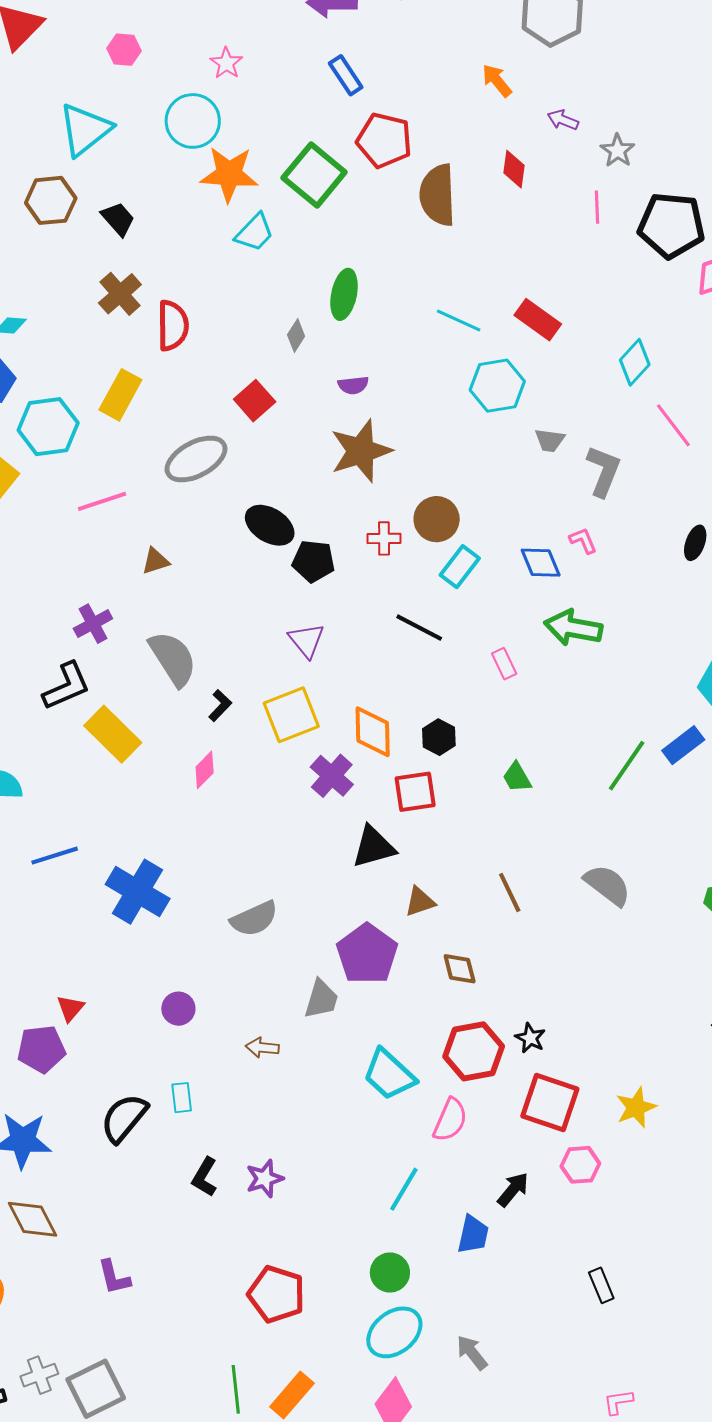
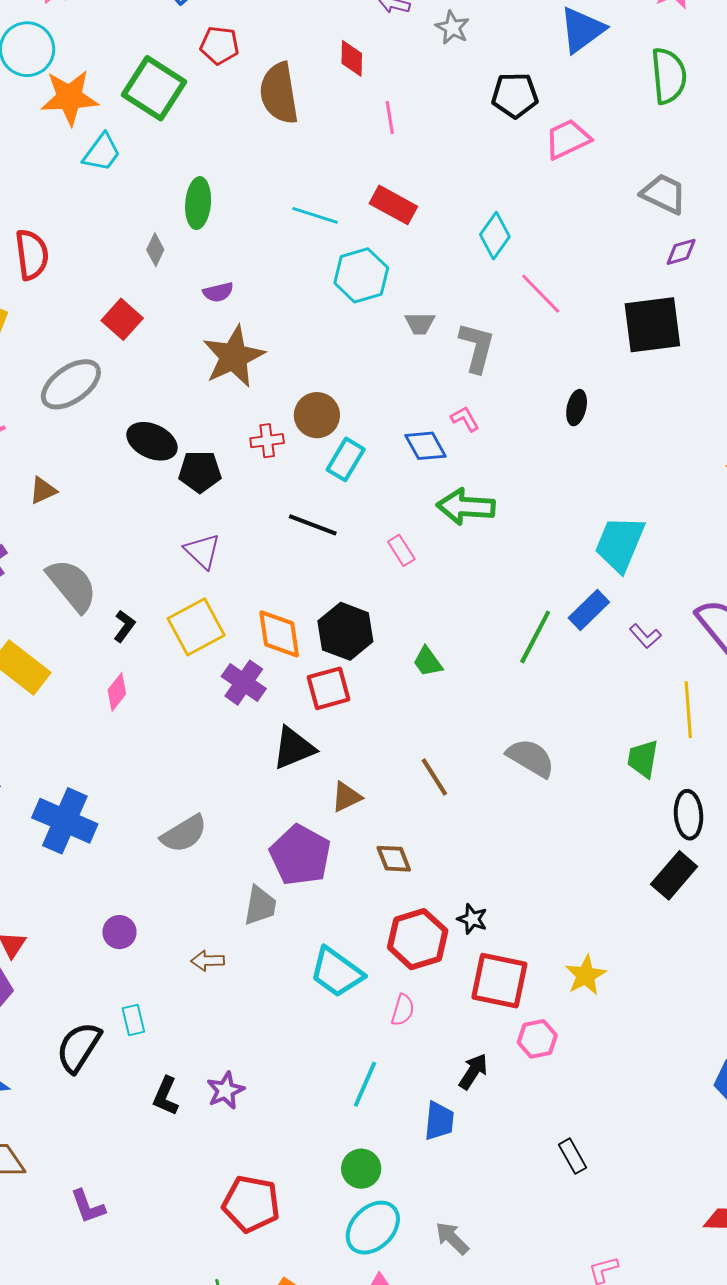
red pentagon: (384, 140) -> (220, 45), size x0.7
pink line: (597, 207) -> (390, 118), moved
black pentagon: (671, 225) -> (515, 95), size x0.7
black hexagon: (439, 737) -> (345, 631), size x1.6
pink semicircle: (450, 1120) -> (403, 1010), size x0.7

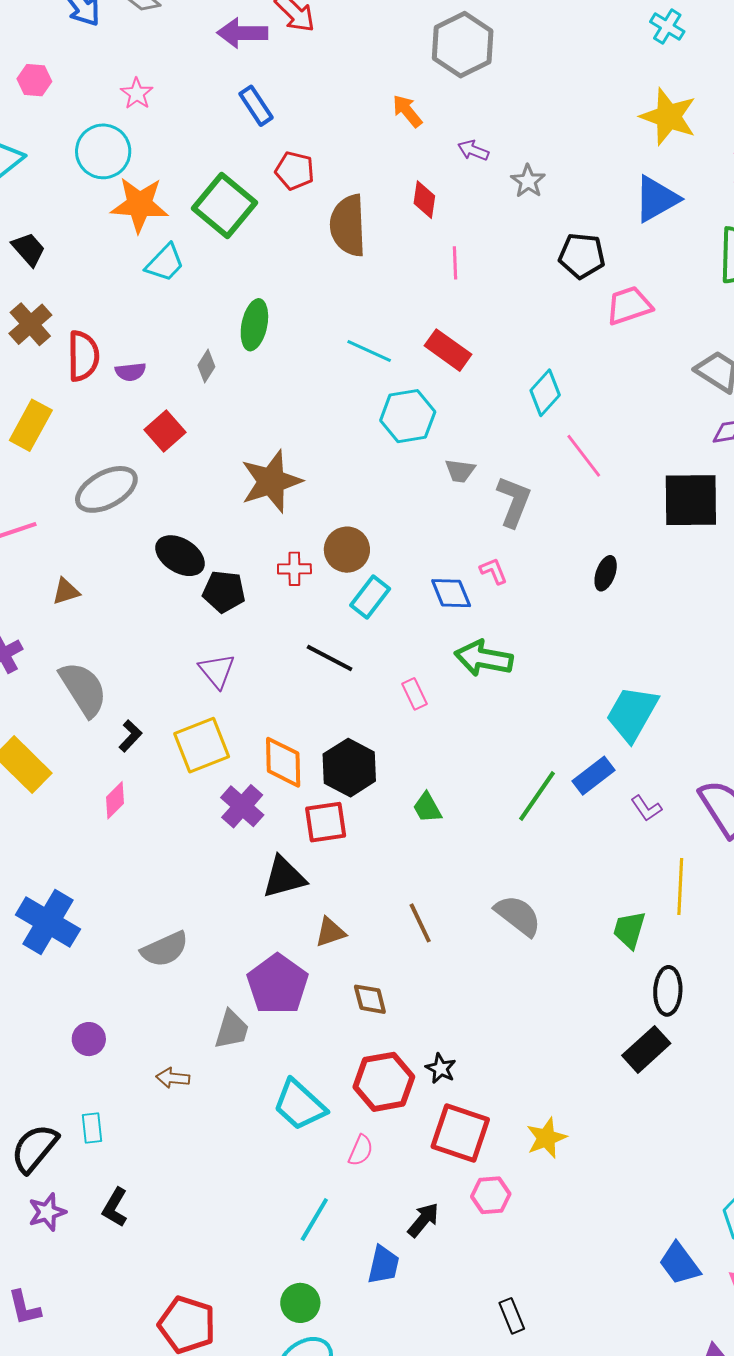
purple semicircle: (218, 292) -> (131, 372), moved
purple star: (225, 1090) -> (47, 1212), moved

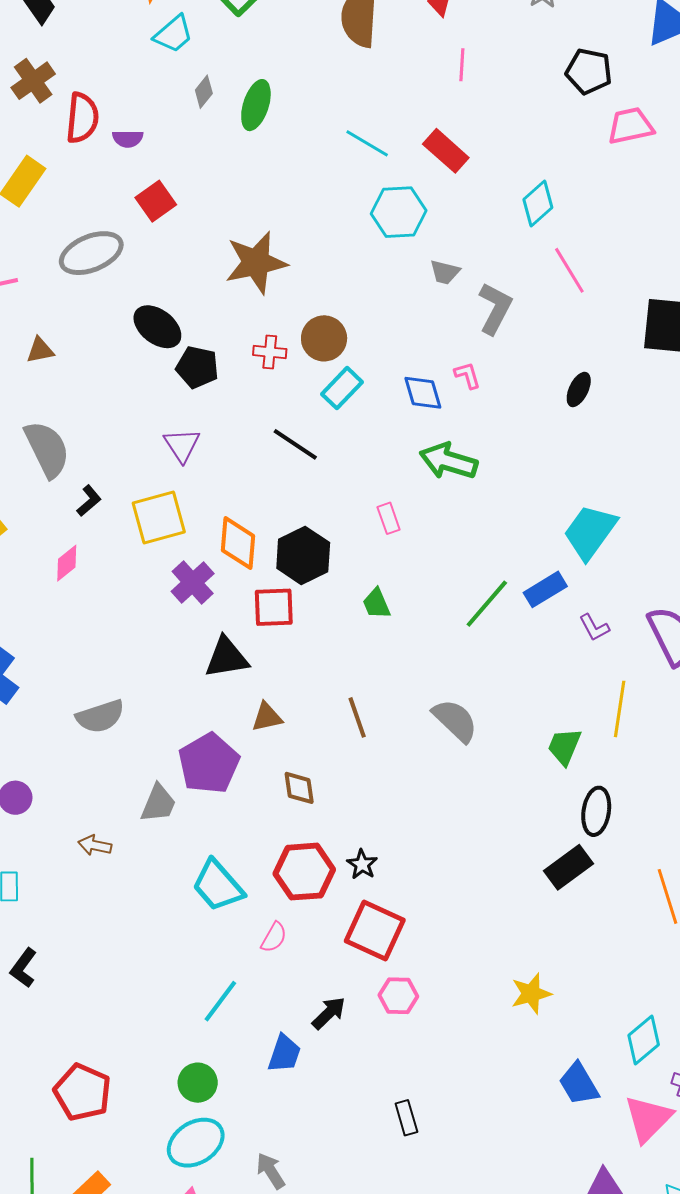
gray diamond: (206, 366) -> (204, 92), moved
pink rectangle: (414, 694) -> (389, 518), moved
yellow star: (546, 1138) -> (531, 994), moved

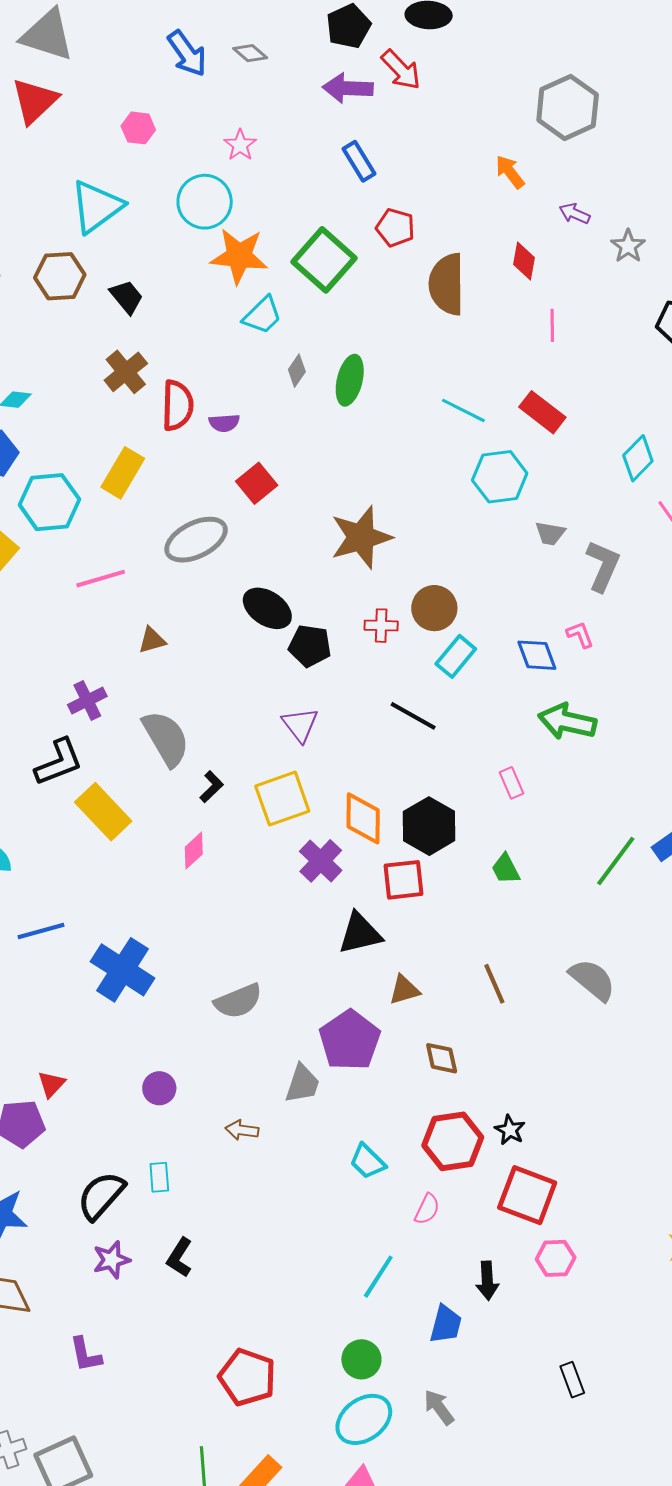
cyan trapezoid: (218, 886) -> (368, 1161), size x0.7
black arrow: (329, 1013) -> (487, 1281), turned 135
gray arrow: (271, 1171) -> (439, 1407), moved

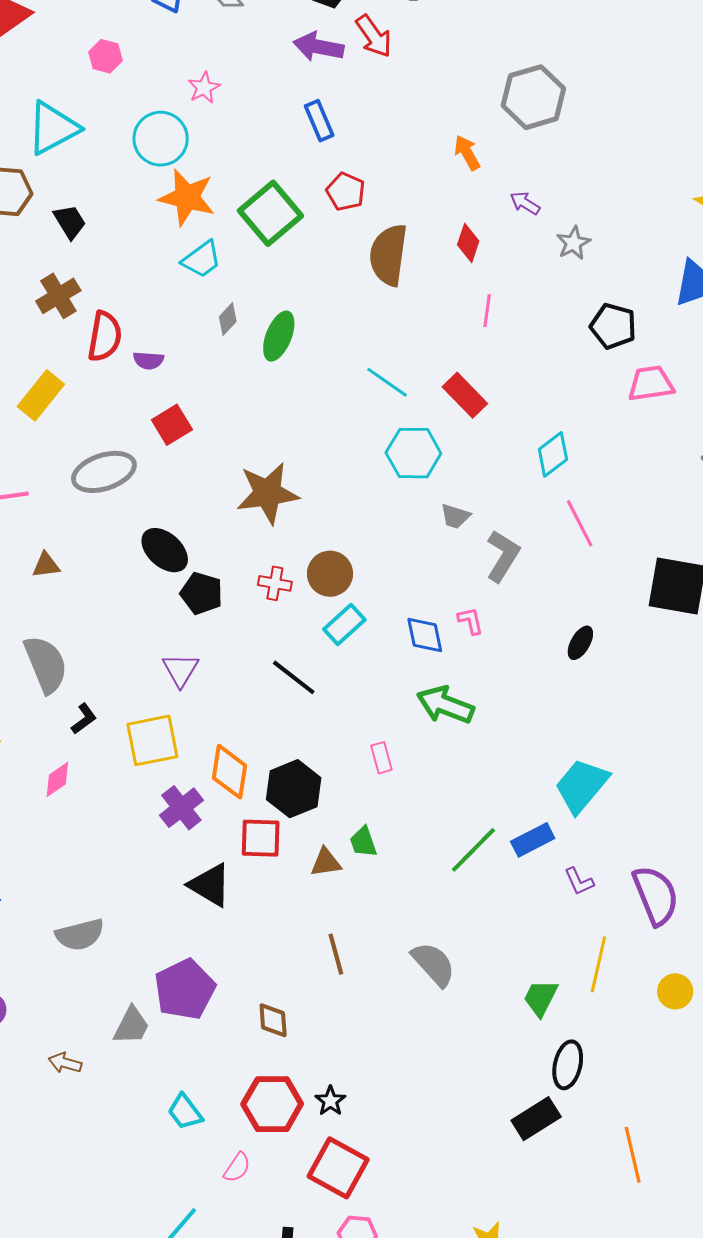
black triangle: (360, 933) -> (210, 885), turned 36
brown triangle: (404, 990) -> (326, 862), moved

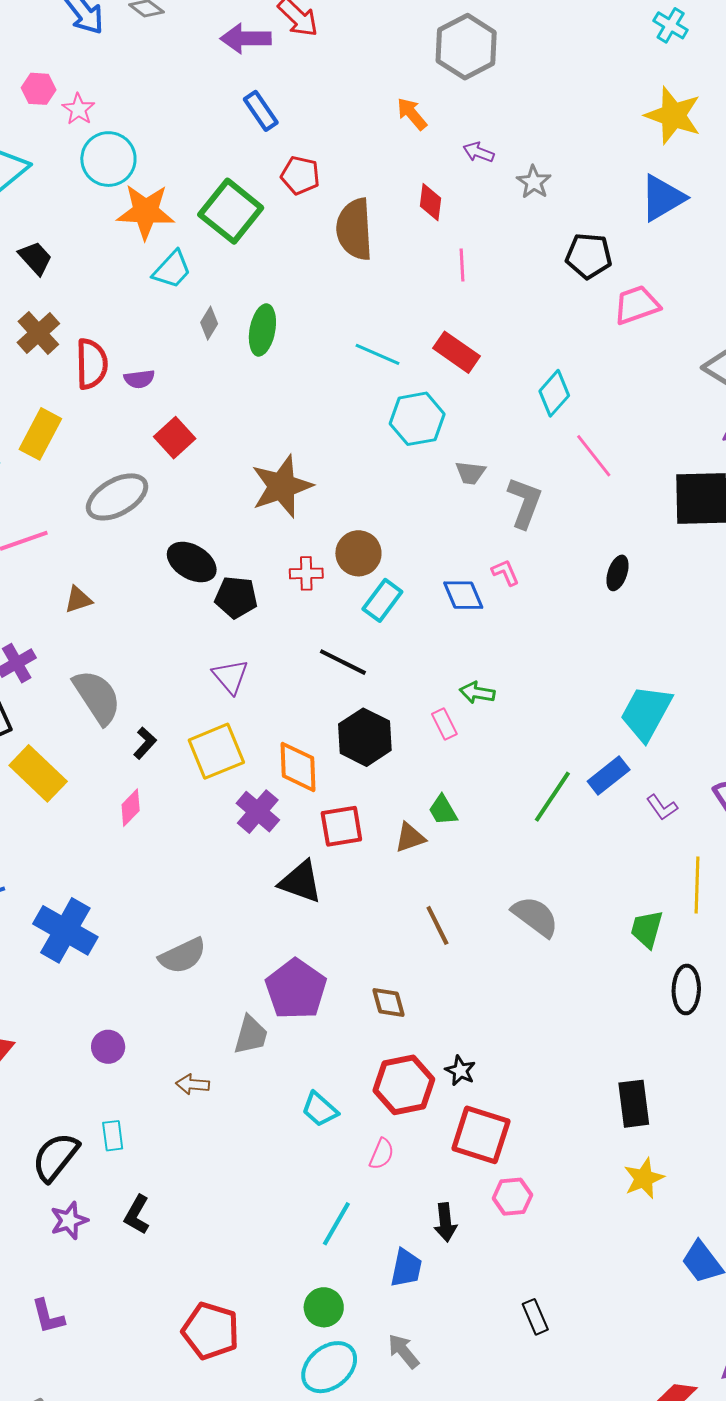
pink star: (204, 88) -> (78, 109), moved
green arrow: (445, 705) -> (477, 693), moved, size x0.6
black hexagon: (294, 789) -> (365, 737), moved
black rectangle: (536, 1119) -> (634, 1104), moved, turned -54

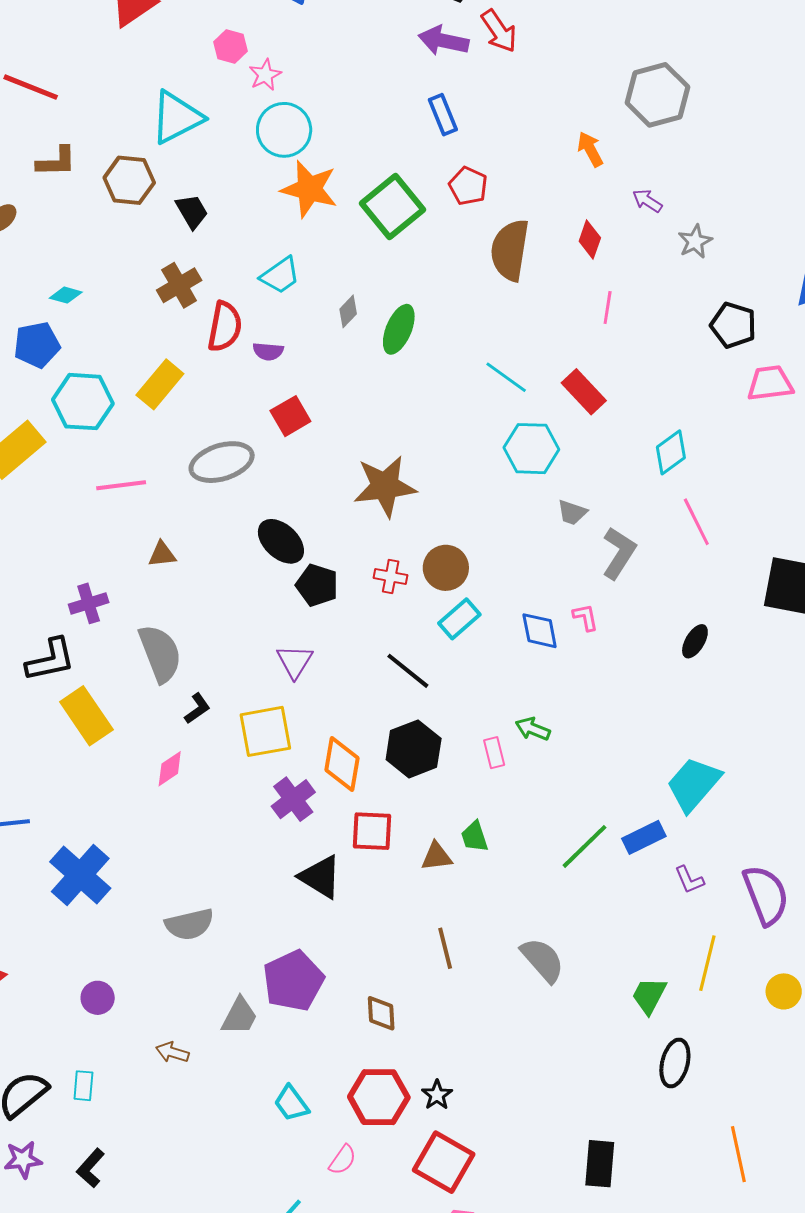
cyan trapezoid: (172, 270) -> (280, 275), moved

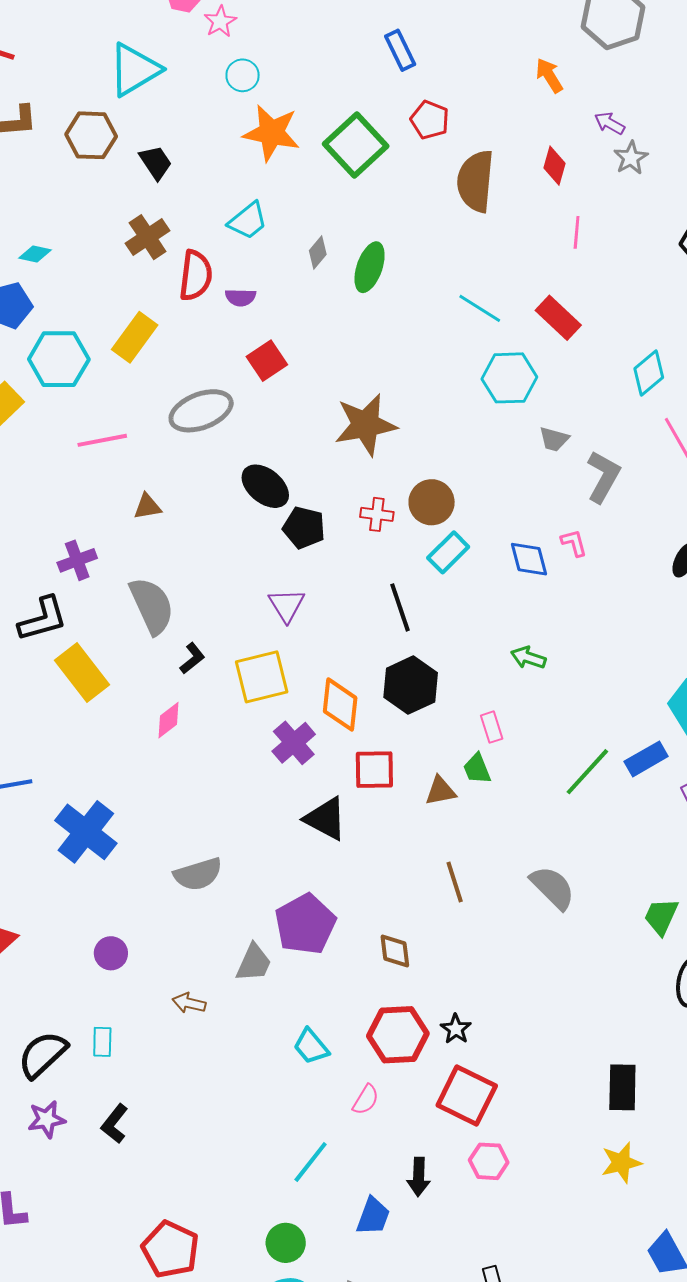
cyan circle: (284, 130) -> (243, 75), size x0.6
gray star: (695, 241) -> (631, 158), moved
black line: (408, 671) -> (400, 607), turned 36
pink rectangle: (494, 753) -> (492, 727), moved

